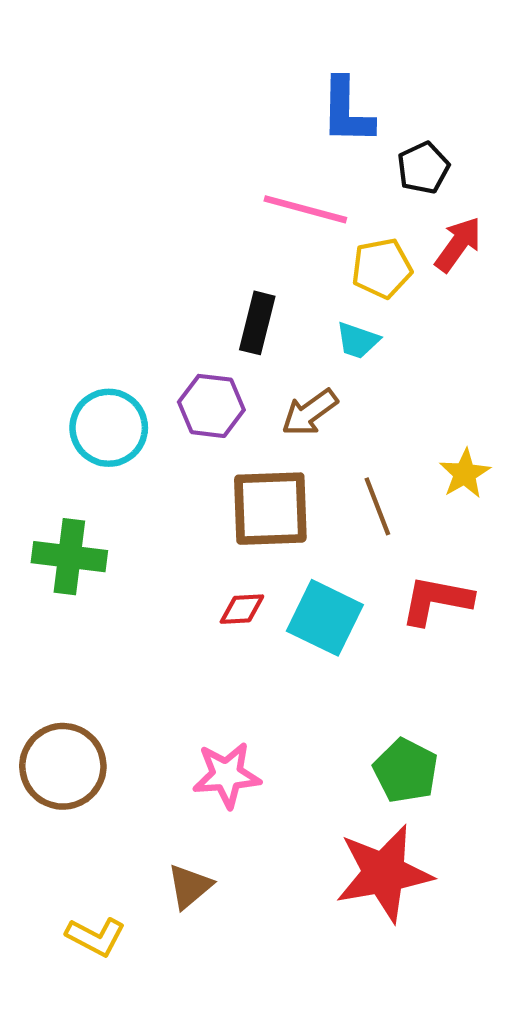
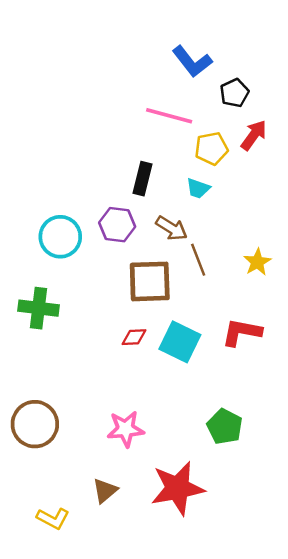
blue L-shape: (347, 111) -> (192, 61), turned -39
brown arrow: (310, 412) -> (171, 228), turned -112
brown line: (377, 506) -> (198, 260), moved
red star: (384, 873) -> (178, 488), moved

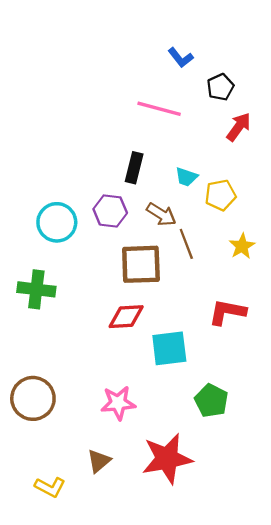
blue L-shape: (192, 61) -> (181, 58), size x0.7
yellow pentagon: (211, 148) -> (220, 195), moved
red diamond: (134, 337) -> (126, 317), size x1.5
cyan square: (180, 342) -> (169, 348), moved, turned -33

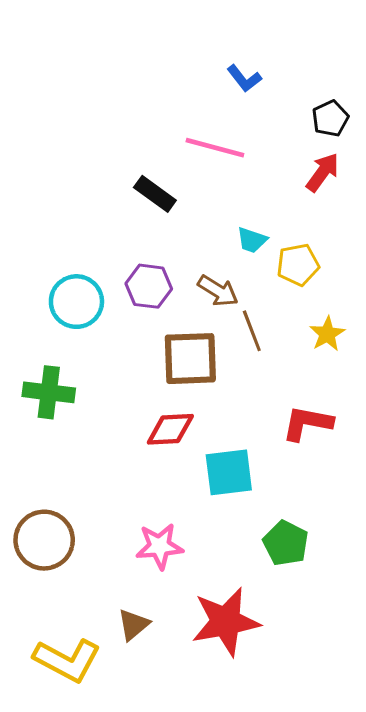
black pentagon: (220, 87) -> (330, 118), moved
black rectangle: (134, 168) -> (155, 194), moved, turned -68
yellow L-shape: (50, 487) -> (67, 660), size x1.6

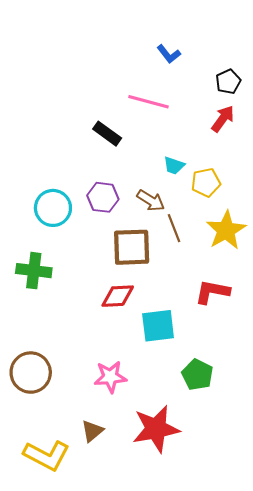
yellow star: (327, 334) -> (226, 230), size x1.6

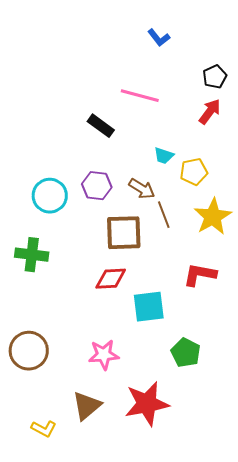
blue L-shape: (169, 54) -> (159, 38), moved
brown triangle: (92, 431) -> (87, 406), size x1.4
yellow L-shape: (47, 455) -> (44, 429), size x0.6

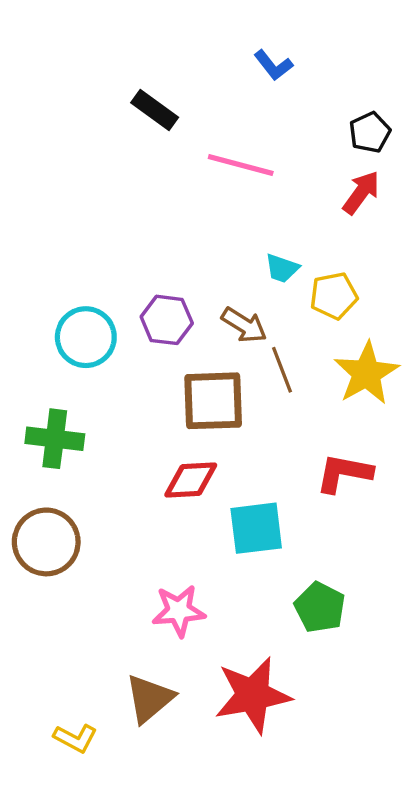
black rectangle: (101, 126) -> (155, 110), moved
brown circle: (29, 351) -> (46, 542), moved

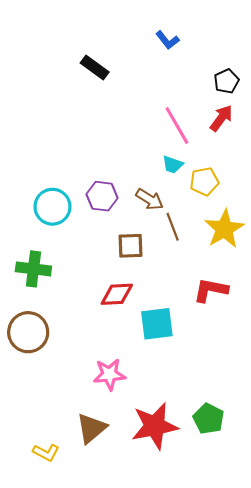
pink line: (241, 165) -> (177, 125), moved, turned 45
brown square: (213, 401) -> (130, 246), size x0.7
green pentagon: (320, 607) -> (209, 419), moved

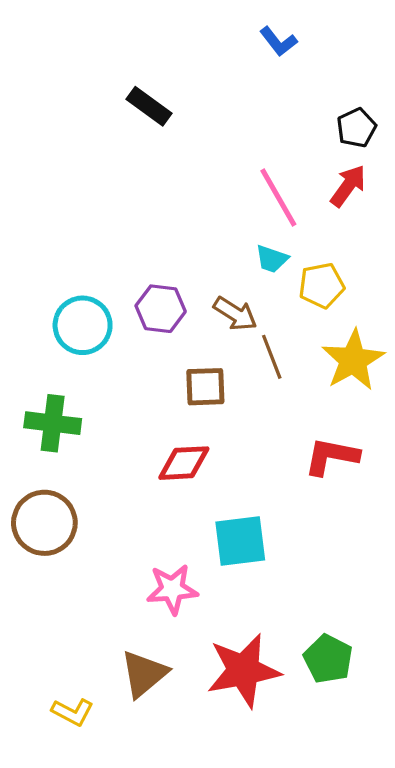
blue L-shape: (167, 40) -> (278, 41), moved
cyan square: (157, 324) -> (240, 541), moved

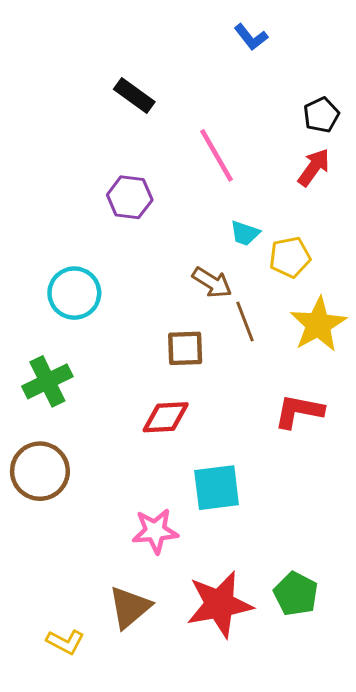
pink line: (278, 197) -> (217, 155), moved
purple hexagon: (161, 309) -> (130, 197), moved
green cross: (53, 423) -> (47, 381), turned -33

